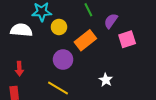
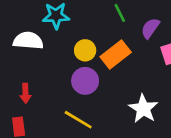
yellow circle: (59, 27) -> (85, 50), moved
white star: (106, 80) -> (143, 109), size x1.5

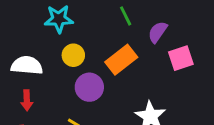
white semicircle: (28, 41) -> (27, 65), moved
yellow circle: (85, 50) -> (73, 55), moved

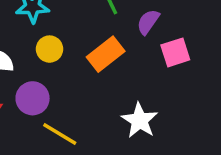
purple circle: (89, 87) -> (33, 98), moved

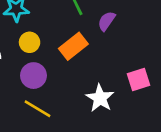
pink square: (175, 52) -> (138, 80), moved
purple circle: (33, 98) -> (33, 76), moved

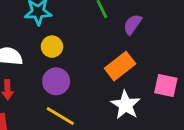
orange rectangle: (73, 46) -> (120, 66), moved
pink square: (138, 80) -> (166, 85), turned 30

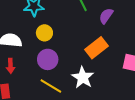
white star: (126, 105) -> (83, 77), moved

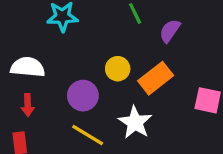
yellow circle: (44, 33) -> (118, 69), moved

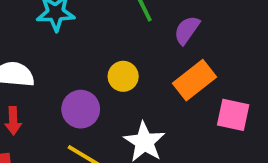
orange rectangle: (156, 78) -> (194, 80), moved

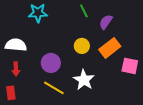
yellow circle: (123, 76) -> (82, 46), moved

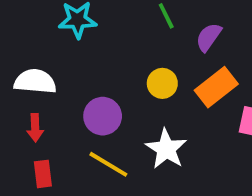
red rectangle: (11, 93) -> (43, 174), moved

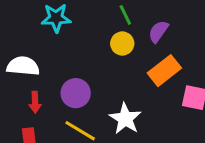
yellow circle: (162, 83) -> (122, 43), moved
red arrow: (35, 128) -> (35, 102), moved

